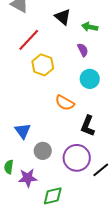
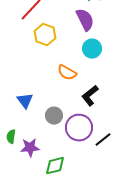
purple semicircle: (83, 50) -> (85, 20), size x1.6
black L-shape: (88, 126) -> (90, 96), turned 30
gray circle: (43, 151) -> (54, 116), moved

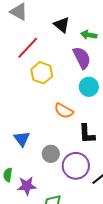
black L-shape: (90, 96) -> (87, 134), turned -55

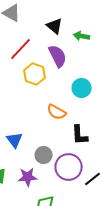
purple semicircle: (82, 58) -> (58, 56), moved
purple star: (27, 186) -> (28, 177), moved

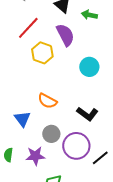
orange semicircle: (57, 112) -> (47, 101), moved
black L-shape: (80, 135) -> (87, 114), turned -50

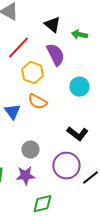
orange semicircle: (47, 101) -> (37, 102), moved
blue triangle: (22, 119) -> (12, 112), moved
gray circle: (51, 134) -> (30, 150), moved

